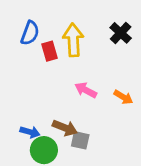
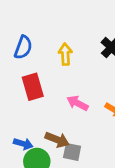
yellow arrow: (73, 40) -> (65, 54), size x0.7
red rectangle: (49, 51) -> (33, 87), moved, size x1.4

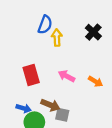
blue semicircle: (23, 47) -> (45, 25), moved
red rectangle: (33, 87) -> (31, 75), moved

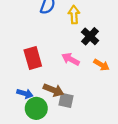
black cross: (93, 32) -> (90, 36), moved
yellow arrow: (57, 37) -> (74, 15), moved

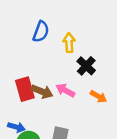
brown arrow: (53, 90) -> (42, 92), moved

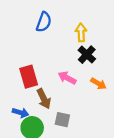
yellow arrow: (69, 43) -> (81, 32), moved
brown arrow: (42, 92) -> (44, 99), moved, turned 42

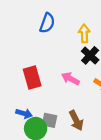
brown arrow: (44, 99) -> (76, 120), moved
gray square: (62, 120) -> (49, 120), moved

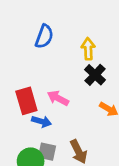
pink arrow: (70, 79) -> (58, 98), moved
blue arrow: (24, 113) -> (42, 121), moved

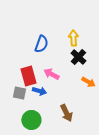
blue semicircle: (44, 36) -> (41, 44), moved
gray square: (47, 152) -> (19, 93), moved

